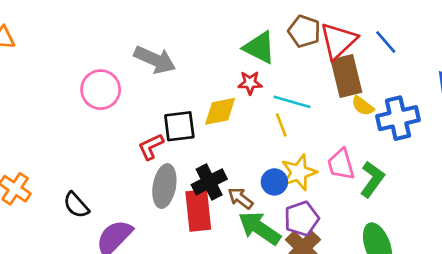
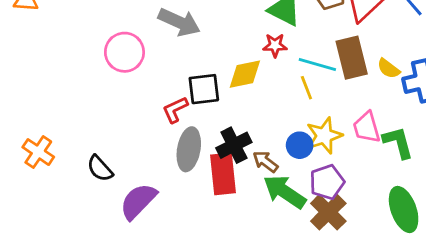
brown rectangle: (346, 76) -> (352, 58), moved
green L-shape: (372, 179) -> (398, 142), turned -51

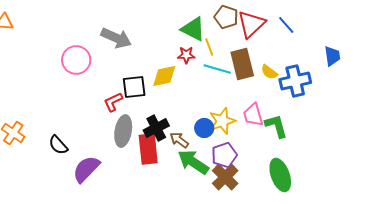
yellow line: (306, 88) -> (209, 47), moved

